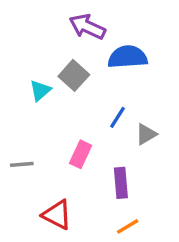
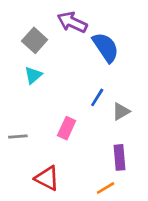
blue semicircle: (128, 57) -> (106, 47), turned 60
gray square: (74, 75) -> (35, 40), moved
purple rectangle: (121, 183) -> (120, 157), moved

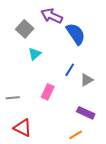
cyan triangle: (33, 75) -> (35, 54), moved
purple rectangle: (120, 157) -> (86, 113), turned -60
red triangle: (47, 178) -> (23, 128), moved

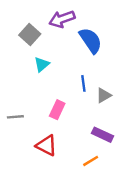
purple arrow: (52, 16) -> (62, 19), turned -45
blue line: (70, 70) -> (83, 83), turned -40
red triangle: (23, 128) -> (46, 145), moved

